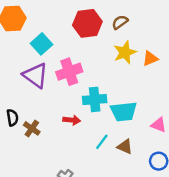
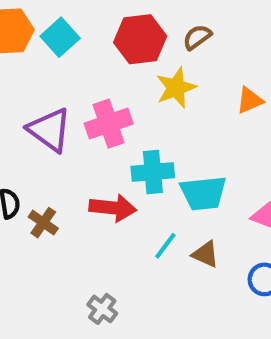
cyan square: (41, 44) -> (60, 37), moved
yellow star: (125, 52) -> (176, 88), moved
red arrow: (72, 120) -> (113, 208), size x1.5

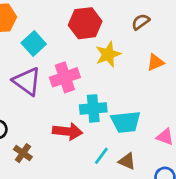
cyan square: (60, 37) -> (34, 43), moved
brown semicircle: (197, 37) -> (141, 22), moved
brown cross: (43, 223) -> (23, 153), moved

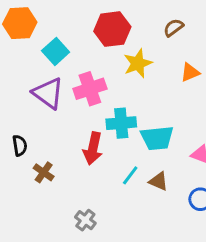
red arrow: (68, 131) -> (93, 148), turned 96

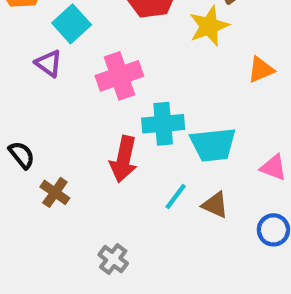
yellow star: (138, 63) -> (209, 26), moved
orange triangle: (190, 72) -> (261, 70), moved
purple triangle: (48, 93) -> (49, 63), moved, size x0.6
black semicircle: (20, 145) -> (22, 155), turned -30

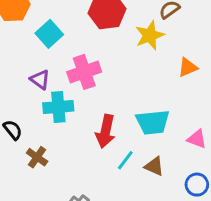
purple triangle: (49, 63) -> (40, 80), moved
cyan cross: (163, 124) -> (58, 107), moved
red arrow: (124, 159) -> (106, 131), moved

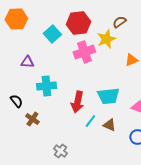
cyan square: (49, 34) -> (52, 34), moved
pink cross: (84, 72) -> (84, 52), moved
purple triangle: (40, 80) -> (27, 62), moved, turned -32

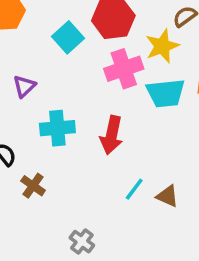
purple triangle: (27, 62) -> (24, 86), turned -48
cyan trapezoid: (108, 96) -> (166, 93), moved
red arrow: (77, 102) -> (112, 135), moved

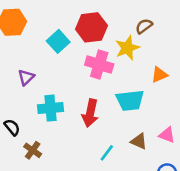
pink cross: (124, 69) -> (99, 64), turned 36
cyan trapezoid: (166, 93) -> (130, 100), moved
brown triangle: (167, 196) -> (139, 141), moved

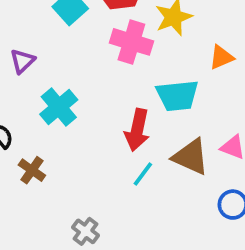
cyan cross: (51, 108) -> (59, 107), turned -35
red arrow: (90, 113) -> (137, 130), moved
brown triangle: (139, 141) -> (191, 157), size x1.5

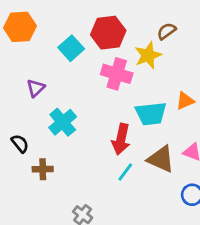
orange triangle: (221, 57) -> (185, 101), moved
brown cross: (32, 170) -> (43, 169), turned -36

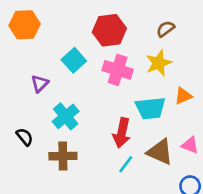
cyan square: (71, 48) -> (74, 60), moved
yellow star: (148, 55) -> (159, 63), moved
brown cross: (43, 169) -> (63, 156), moved, size x1.4

